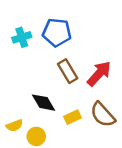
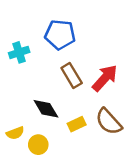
cyan cross: (22, 37) -> (19, 52), moved

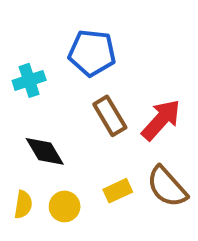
black diamond: (46, 109) -> (45, 151), moved
yellow semicircle: (15, 133) -> (23, 205), turned -60
yellow circle: (38, 145) -> (65, 206), moved

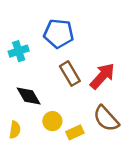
yellow rectangle: (118, 191) -> (75, 132), moved
yellow circle: (65, 206) -> (52, 121), moved

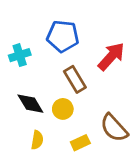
red arrow: (102, 76) -> (111, 56), moved
yellow circle: (52, 121) -> (63, 109), moved
yellow semicircle: (15, 130) -> (37, 140), moved

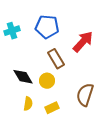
cyan cross: (20, 55) -> (12, 31), moved
brown semicircle: (114, 128) -> (85, 95), turned 60
yellow rectangle: (80, 143) -> (52, 108), moved

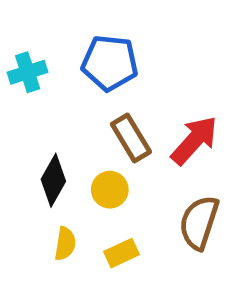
red arrow: (83, 42) -> (194, 140), moved
black diamond: (23, 77) -> (53, 180), turned 60

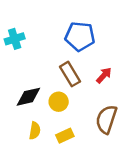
blue pentagon: (110, 63) -> (80, 36), moved
red arrow: (194, 140) -> (104, 75), size x0.6
black diamond: (53, 180) -> (28, 97), turned 48

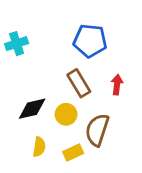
red arrow: (104, 75) -> (117, 85), turned -36
brown semicircle: (106, 119) -> (97, 130), moved

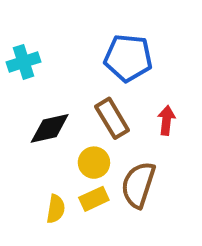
black diamond: (32, 109) -> (50, 128), moved
yellow rectangle: (73, 153) -> (94, 199), moved

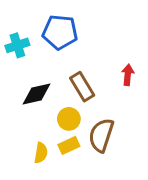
blue pentagon: (128, 58) -> (60, 32), moved
red arrow: (166, 120) -> (128, 75), moved

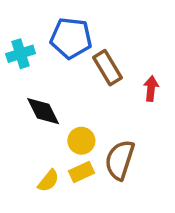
brown rectangle: (82, 87) -> (108, 68), moved
black diamond: (36, 94) -> (43, 111), turned 76
yellow semicircle: (41, 153) -> (48, 181), turned 30

